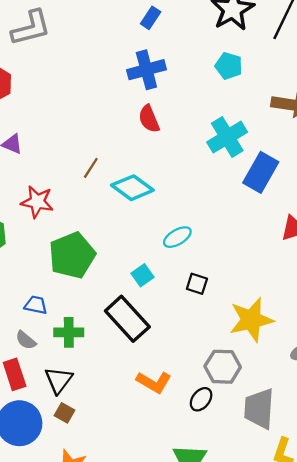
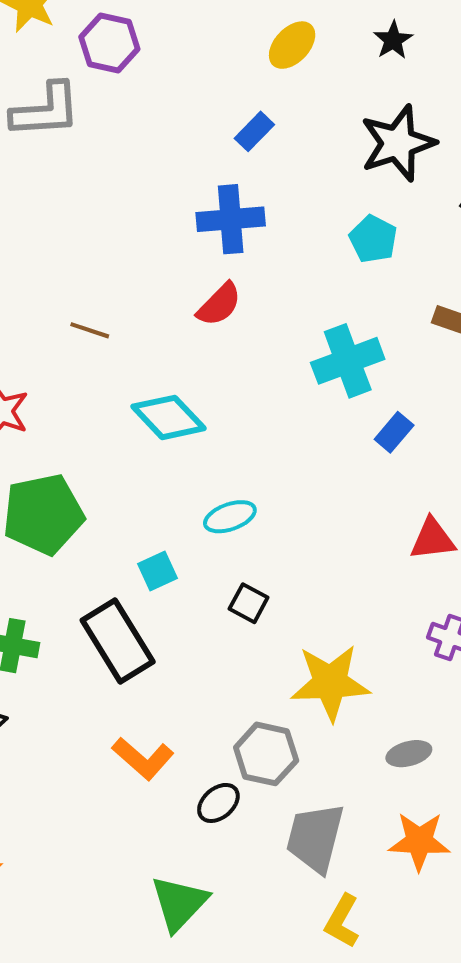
red semicircle: (149, 119) -> (219, 304), turned -124
brown line: (91, 168) -> (90, 330), moved, turned 65
blue rectangle: (261, 172) -> (394, 432), size x0.6

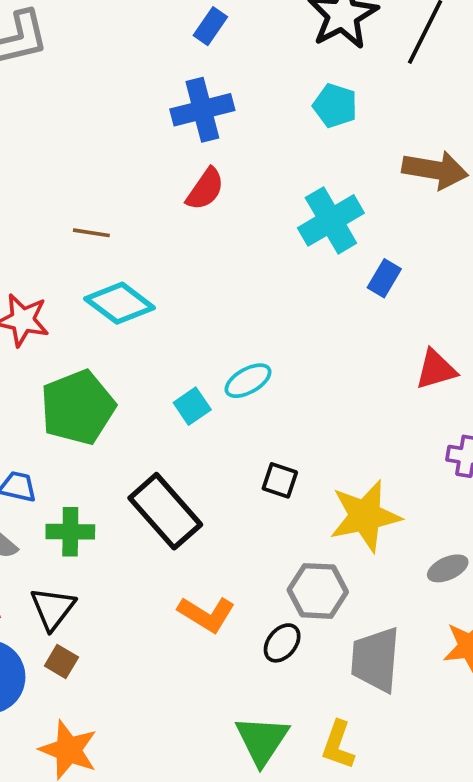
cyan diamond: (169, 417) -> (120, 303), moved
cyan square: (158, 571) -> (192, 406), moved
black square: (249, 603) -> (280, 480), moved
yellow L-shape: (342, 921) -> (338, 745), moved

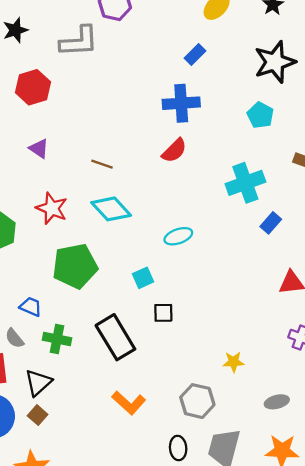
cyan ellipse: (248, 381) -> (178, 236), moved
black square: (280, 480) -> (163, 313), moved, turned -30
yellow star: (365, 516) -> (234, 362), size x0.5
black ellipse: (282, 643) -> (178, 448), moved, turned -55

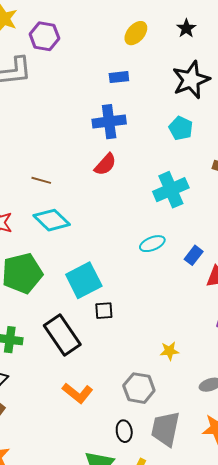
blue rectangle: (195, 54) -> (119, 77), turned 42
blue rectangle: (271, 223) -> (194, 255), moved
cyan ellipse: (178, 236) -> (152, 244), moved
cyan square: (143, 278) -> (84, 280), size x1.8

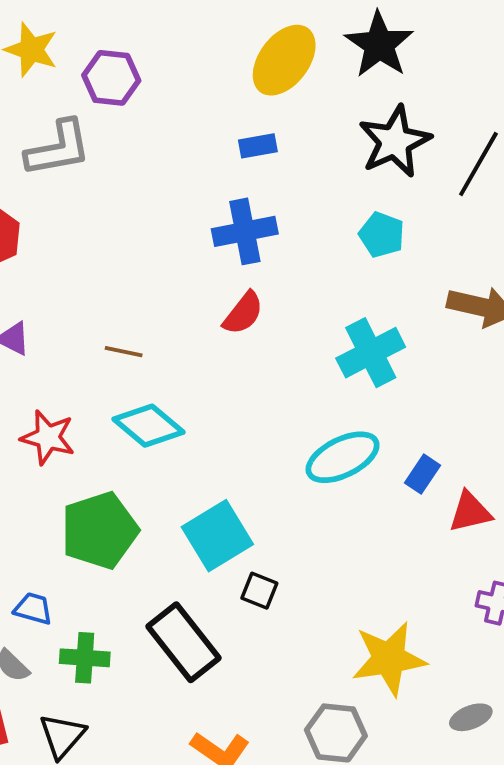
black star: (186, 28) -> (379, 45), size x1.8
yellow ellipse: (136, 33) -> (284, 60), size x1.5
cyan ellipse: (152, 244) -> (343, 457), size x1.5
black square: (104, 311) -> (259, 591), turned 30
yellow star: (169, 351) -> (389, 659), size x2.0

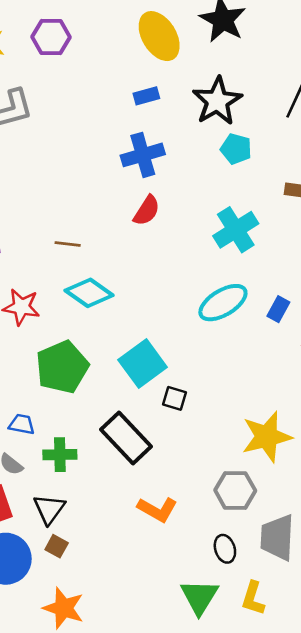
yellow ellipse: (284, 60) -> (159, 36), turned -63
purple hexagon: (111, 78) -> (51, 37), moved
black star: (395, 142) -> (217, 101), moved

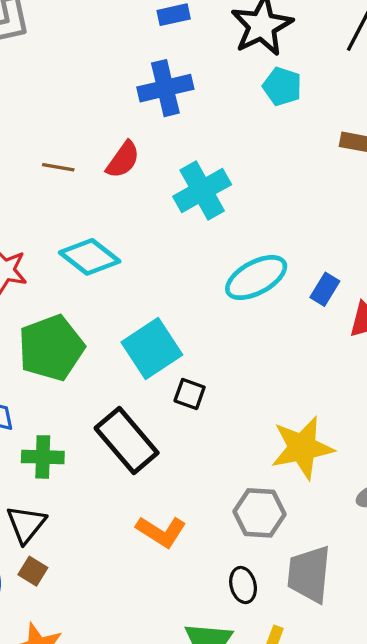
red semicircle: (147, 211) -> (123, 160), moved
cyan cross: (236, 230) -> (202, 190), moved
brown line: (68, 244) -> (58, 167), moved

